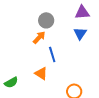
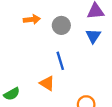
gray circle: (46, 20) -> (61, 25), moved
orange arrow: (39, 37) -> (32, 20), moved, turned 40

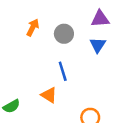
orange arrow: (32, 20) -> (33, 27), turned -56

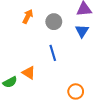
orange triangle: (49, 95) -> (29, 73), moved

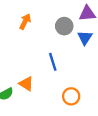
gray circle: (54, 22) -> (64, 26), moved
orange circle: (76, 91) -> (71, 96), moved

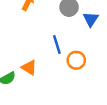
orange circle: (71, 96) -> (76, 60), moved

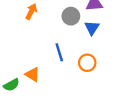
orange circle: (76, 60) -> (87, 63), moved

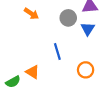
orange arrow: (31, 12) -> (31, 14), turned 96
orange circle: (87, 63) -> (86, 70), moved

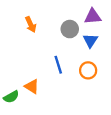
orange arrow: (31, 14) -> (31, 24), turned 32
orange circle: (86, 70) -> (88, 70), moved

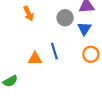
orange circle: (88, 70) -> (91, 54), moved
orange triangle: (32, 86) -> (35, 59), moved, turned -32

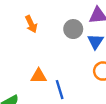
blue line: (54, 51) -> (60, 90), moved

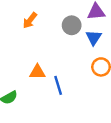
orange arrow: (31, 24) -> (30, 20), turned 63

